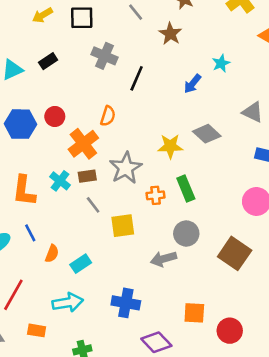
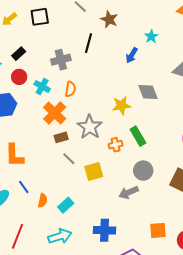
gray cross: (105, 56) -> (61, 60), moved, turned -30
black line: (137, 78) -> (89, 43), moved
red circle: (55, 116) -> (19, 77), moved
gray diamond: (207, 134) -> (148, 92), turned 35
cyan cross: (60, 181) -> (42, 86), moved

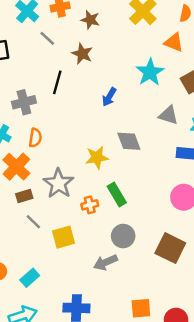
cyan star: (151, 36) -> (150, 72), moved, size x1.6

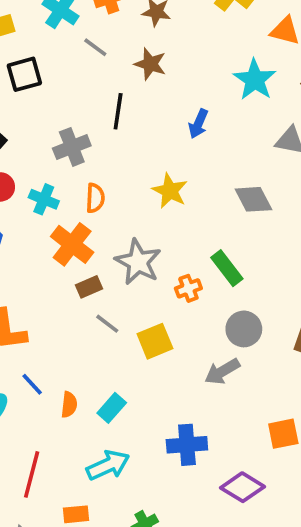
gray diamond: (129, 141) -> (253, 199), moved
yellow star: (97, 158) -> (170, 191), moved, turned -30

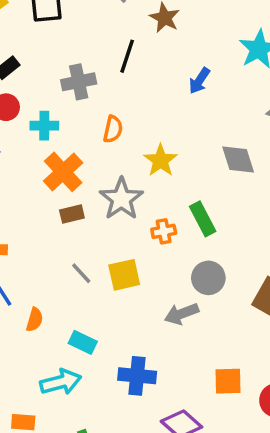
yellow star: (170, 191) -> (161, 160), moved
orange semicircle: (95, 198) -> (113, 129), moved
cyan cross: (44, 199) -> (44, 126), turned -32
gray line: (107, 324) -> (81, 273), moved
cyan rectangle: (112, 408) -> (83, 342), moved, turned 64

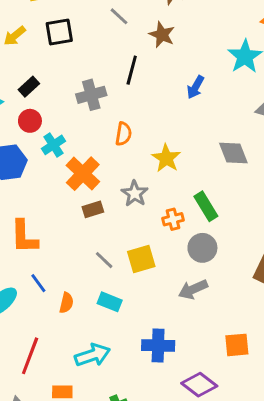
cyan cross: (44, 126) -> (53, 145), moved, turned -30
gray star: (121, 199) -> (135, 193), size x0.7
gray circle: (208, 278) -> (202, 248), moved
cyan rectangle: (83, 342) -> (110, 302), moved

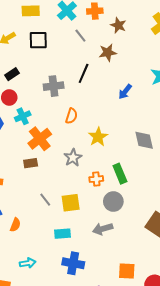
brown star: (162, 35) -> (108, 53), turned 30
brown rectangle: (93, 209) -> (31, 163), moved
cyan rectangle: (110, 302) -> (63, 234), moved, turned -35
cyan arrow: (93, 355) -> (28, 263), size x0.7

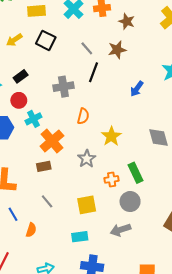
gray line: (80, 36) -> (87, 48), moved
black square: (38, 40) -> (46, 40), turned 30
gray line: (45, 200) -> (47, 201), moved

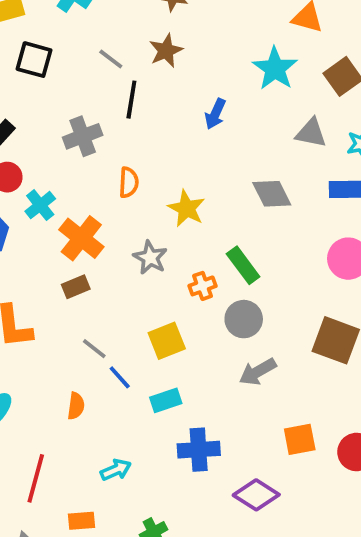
blue line: (13, 214) -> (120, 377), moved
gray arrow: (120, 230) -> (258, 372), moved

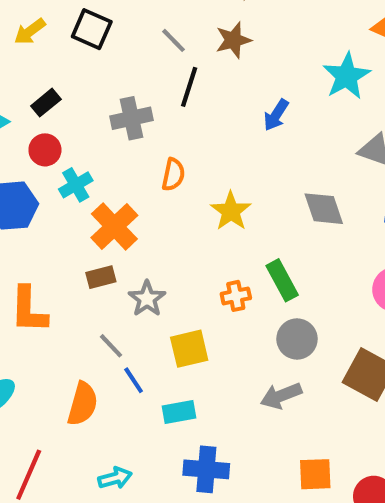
gray star: (150, 258) -> (147, 299), moved
gray circle: (244, 319) -> (297, 339), moved
orange semicircle: (76, 406) -> (83, 404), size x1.5

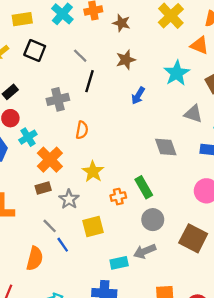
brown star: (233, 40) -> (126, 60), moved
yellow star: (231, 211) -> (93, 172), moved
cyan rectangle: (179, 412) -> (119, 263), moved

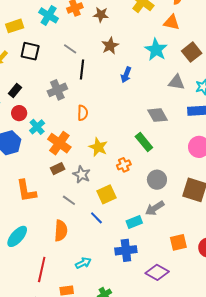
green rectangle: (144, 187) -> (144, 142), moved
blue line: (63, 245) -> (96, 218), moved

